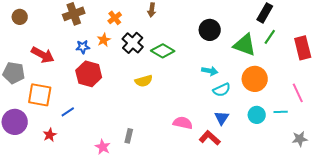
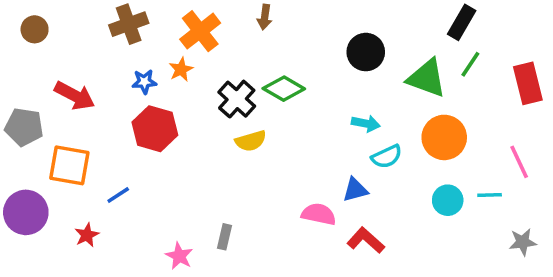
orange cross: (115, 18) -> (200, 31), size x1.6
black cross: (133, 43) -> (237, 99), moved
blue triangle: (222, 118) -> (355, 190), moved, turned 42

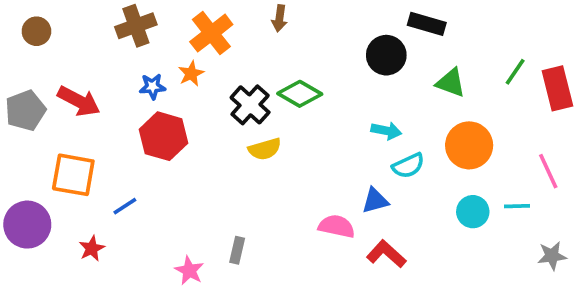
black rectangle: (462, 22) -> (427, 24), moved, turned 76
green line: (470, 64) -> (515, 72), moved
green triangle: (427, 78) -> (451, 83), size x0.7
gray pentagon: (24, 127) -> (25, 110), moved, turned -30

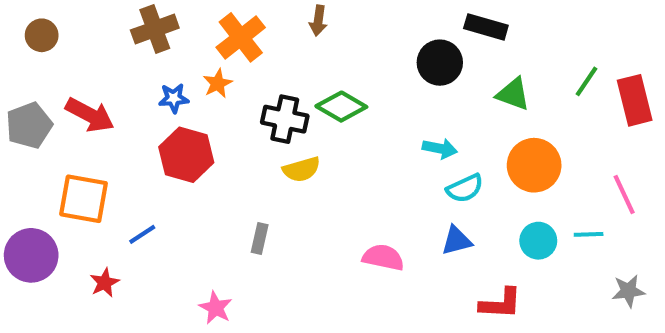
black cross: (250, 105) -> (285, 119), turned -30
blue triangle: (375, 201) -> (457, 241), moved
gray rectangle: (237, 250) -> (260, 239), moved
red L-shape: (386, 254) -> (501, 304), moved, turned 141

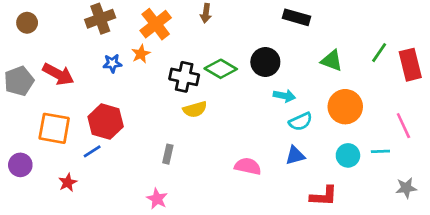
black rectangle: (486, 27) -> (297, 17), moved
black circle: (440, 63) -> (265, 62), moved
red hexagon: (186, 155) -> (106, 122), moved
purple circle: (31, 255) -> (20, 165), size x0.7
pink star: (216, 308) -> (157, 199), moved

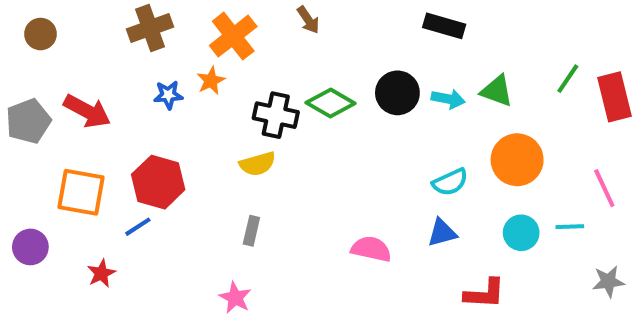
brown arrow: (206, 13) -> (308, 20), turned -42
cyan arrow: (284, 96) -> (448, 99), moved
yellow semicircle: (195, 109) -> (258, 164), moved

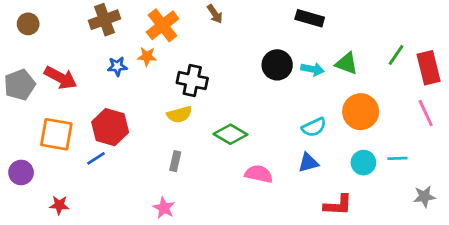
orange star: (211, 81) -> (147, 56), turned 30
green diamond: (331, 103) -> (230, 134), moved
pink line: (604, 188) -> (426, 113), moved
red star: (101, 273) -> (59, 205), moved, turned 30

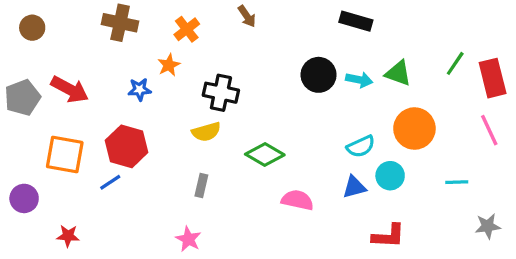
brown cross: (105, 20) -> (120, 23), turned 32
orange cross: (163, 25) -> (187, 29), size x0.7
orange star: (147, 56) -> (169, 65), turned -30
blue star: (117, 66) -> (140, 89), moved
cyan circle: (363, 163) -> (390, 176), moved

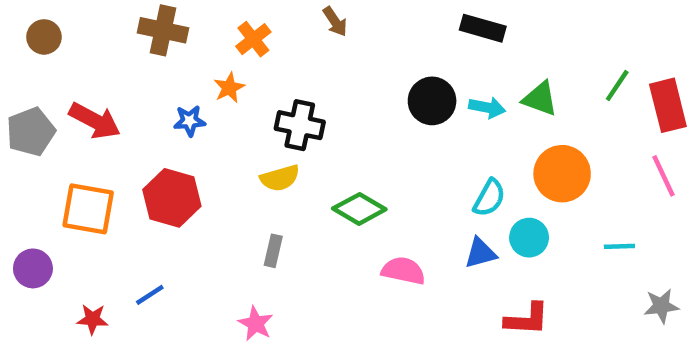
cyan semicircle: (361, 146) -> (489, 198), turned -36
blue line: (110, 182) -> (150, 295), moved

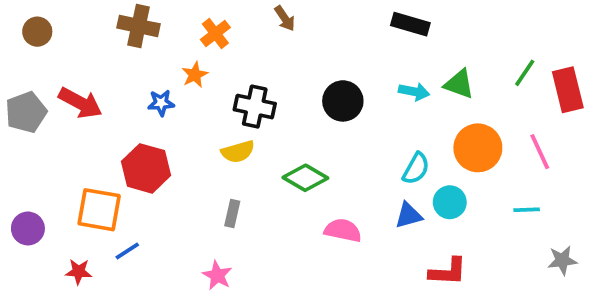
black circle: (432, 101) -> (343, 101), moved
pink line: (664, 176) -> (540, 152), moved
orange square: (88, 209) -> (99, 210), moved

